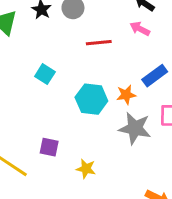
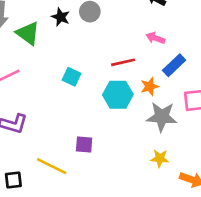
pink arrow: (140, 29) -> (155, 38), moved
red line: (99, 43) -> (123, 62), moved
yellow star: (86, 169) -> (160, 158), moved

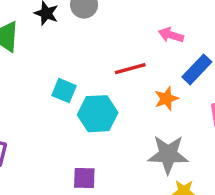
cyan hexagon: (118, 95) -> (98, 114), moved
gray star: (162, 117) -> (168, 155), moved

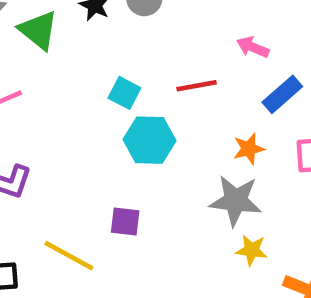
cyan square: (64, 91) -> (124, 93), moved
orange star: (166, 99) -> (249, 149), moved

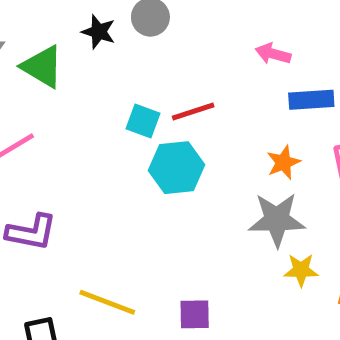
red line: (197, 86) -> (193, 112), moved
blue rectangle: (282, 94) -> (311, 100), turned 45
purple square: (125, 221) -> (195, 314), moved

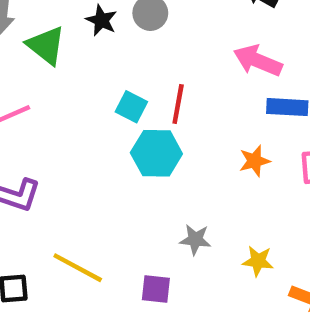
pink arrow: (273, 54) -> (258, 61), size x1.5
red line: (193, 112) -> (178, 104), turned -69
gray star: (277, 220) -> (195, 240), moved, size x0.6

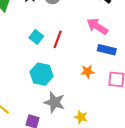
cyan hexagon: (156, 153) -> (41, 74), moved
gray star: (195, 240) -> (54, 102), size x1.5

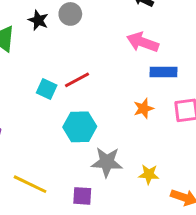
cyan square: (36, 37) -> (47, 89), moved
red line: (58, 39) -> (77, 80), moved, turned 54

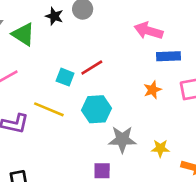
yellow line: (30, 184) -> (49, 109), moved

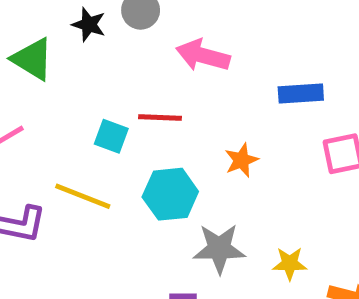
pink arrow: (148, 31) -> (203, 56), moved
red line: (92, 67) -> (160, 117), turned 35
orange star: (152, 90) -> (241, 160), moved

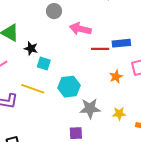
black star: (89, 25) -> (31, 48), moved
red line: (160, 117) -> (100, 49), moved
orange star: (241, 160) -> (116, 77), moved

